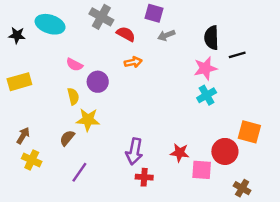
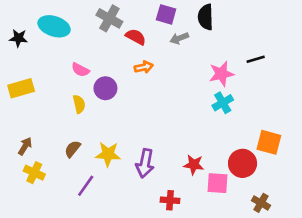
black semicircle: (211, 38) -> (206, 17), moved
yellow star: (88, 120) -> (108, 154), moved
red cross: (144, 177) -> (170, 200), moved

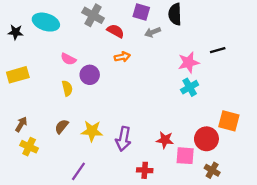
purple line: (86, 186) -> (78, 171), moved
brown cross: (261, 203) -> (212, 170), moved

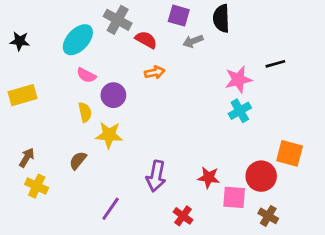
cyan ellipse: (46, 22) -> (78, 40), moved, turned -65
yellow star: (92, 131) -> (109, 135), moved
red cross: (145, 170) -> (183, 216), turned 32
purple line: (78, 171) -> (111, 209), moved

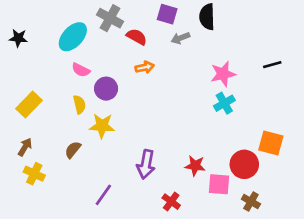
black line: (275, 64) -> (272, 65), moved
yellow rectangle: (22, 95) -> (29, 105), moved, turned -30

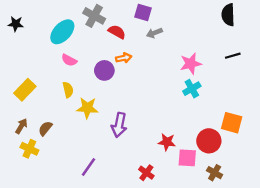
black semicircle: (207, 17) -> (228, 15), moved
black star: (18, 38) -> (16, 24), moved
purple circle: (106, 89) -> (104, 70), moved
brown semicircle: (73, 150) -> (45, 128), moved
purple arrow: (146, 164) -> (119, 125), moved

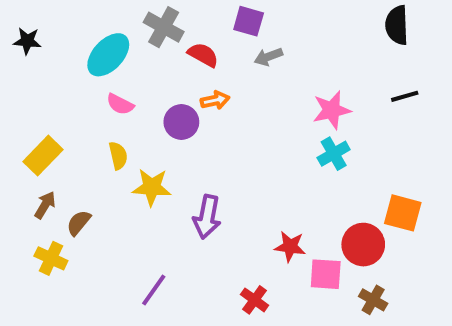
brown arrow: (21, 126) -> (45, 205), moved

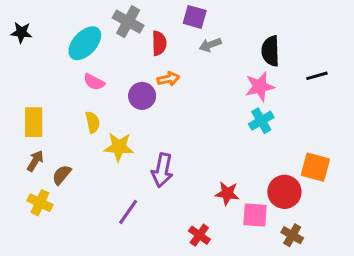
black semicircle: (397, 25) -> (271, 51), moved
red semicircle: (203, 55) -> (159, 43), turned 60
yellow rectangle: (43, 156) -> (34, 122), turned -44
purple line: (154, 290) -> (128, 212), moved

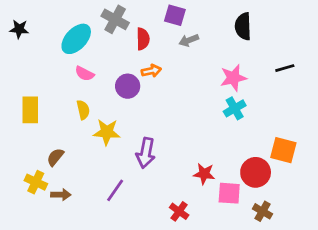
black semicircle: (271, 51) -> (243, 26), moved
brown arrow: (35, 161) -> (61, 195), moved, turned 60

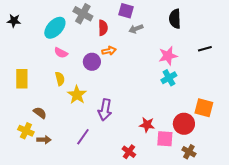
yellow star: (107, 132) -> (77, 95), turned 30
brown semicircle: (55, 157) -> (40, 113), turned 88

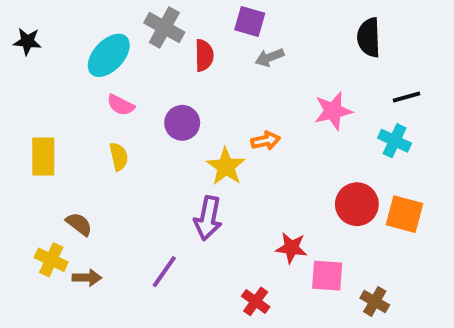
black semicircle: (175, 19) -> (369, 37), moved
orange arrow: (109, 51) -> (266, 141), moved
cyan cross: (169, 78) -> (395, 141), moved, turned -35
yellow star: (77, 95) -> (226, 166), moved
red circle: (184, 124) -> (357, 204), moved

